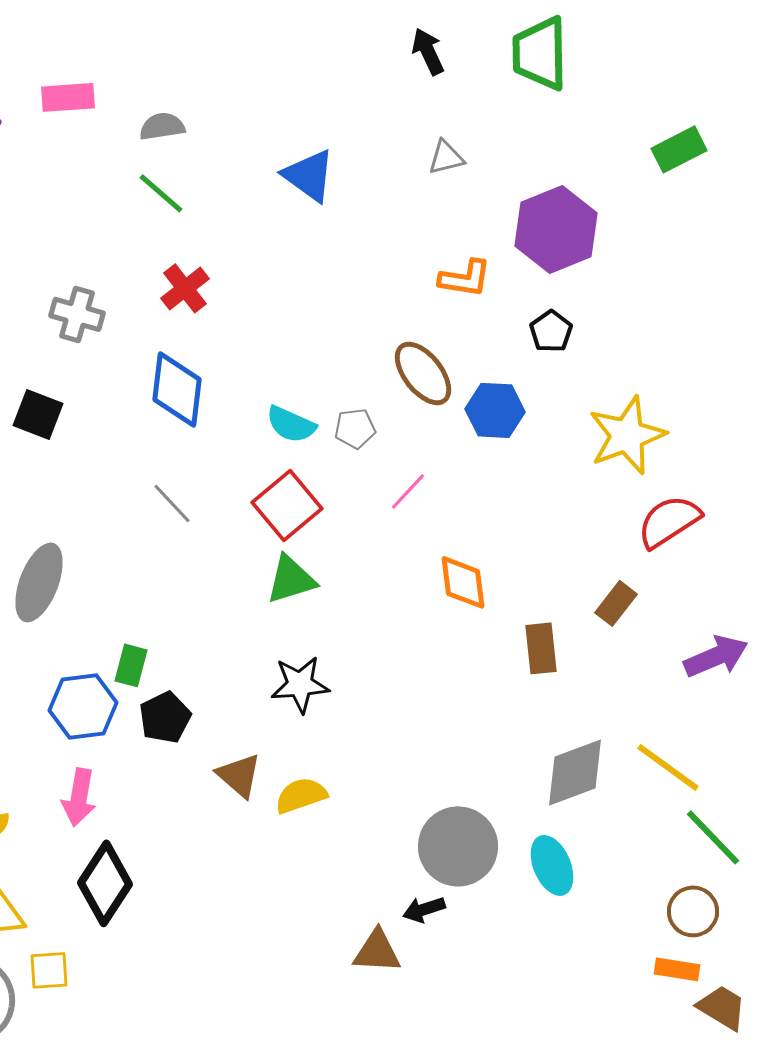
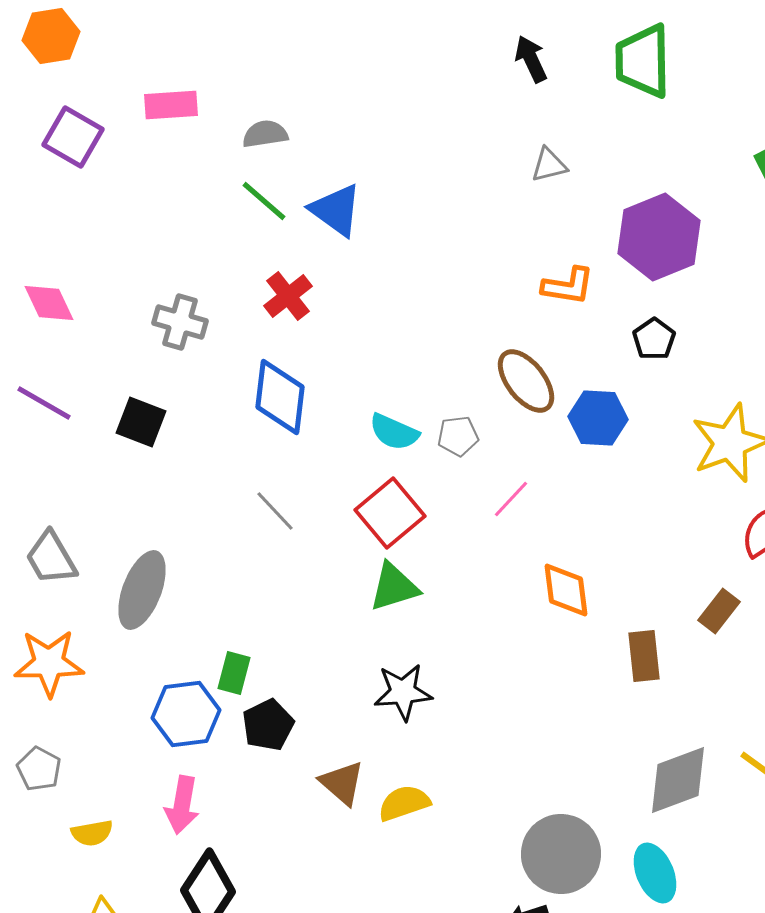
blue triangle: (309, 175) -> (336, 210), moved

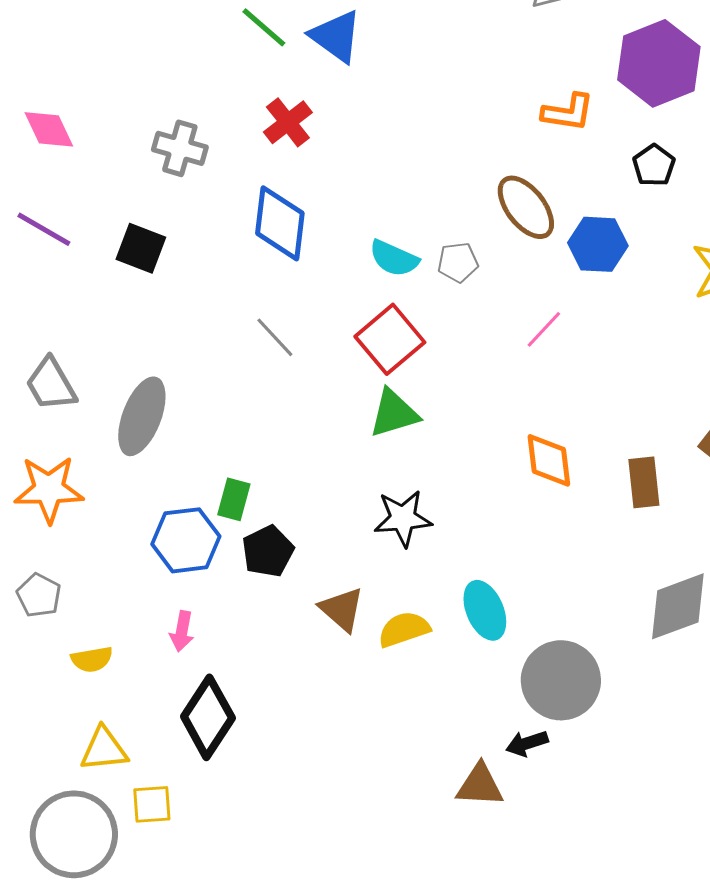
pink line: (511, 499) -> (544, 329), moved
orange diamond: (566, 590) -> (549, 460), moved
pink arrow: (182, 805) -> (182, 631), size x0.7
cyan ellipse: (655, 873) -> (485, 610), moved

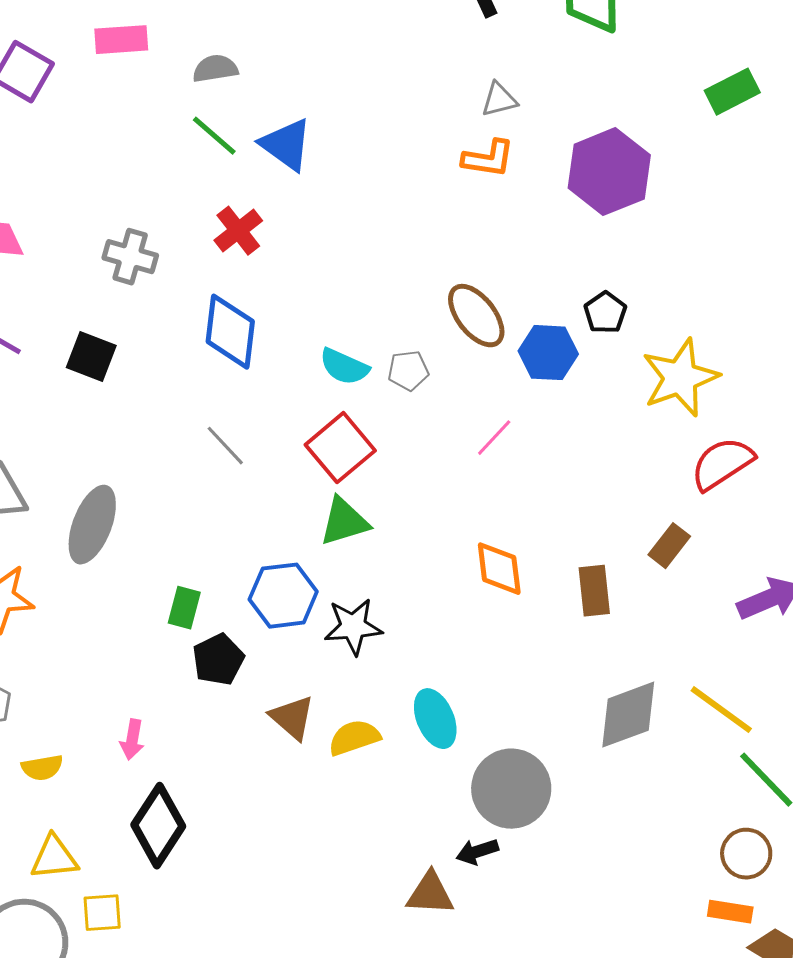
orange L-shape: (568, 112) -> (488, 159), moved
black pentagon: (654, 165) -> (605, 313), moved
blue hexagon: (186, 540) -> (283, 596), moved

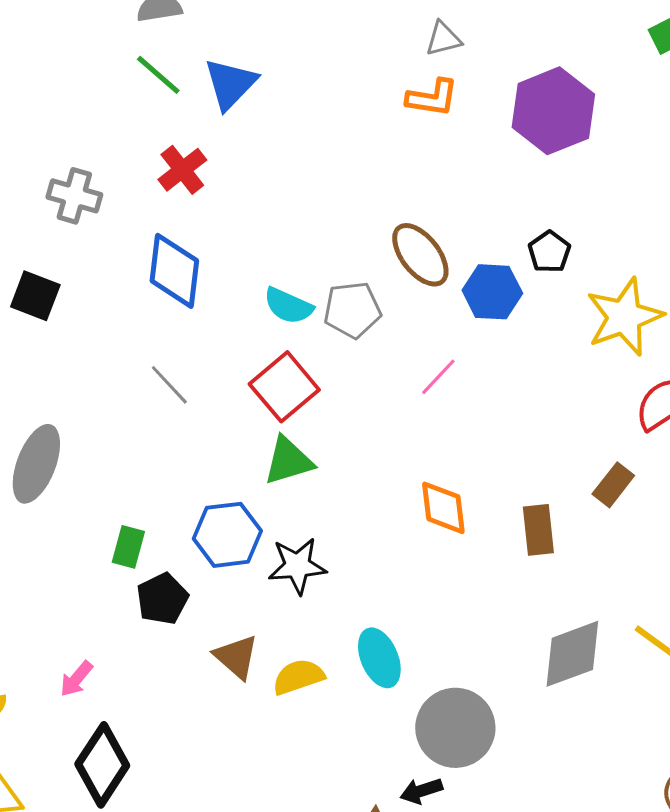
blue triangle: (286, 145) -> (230, 84), turned 38
gray pentagon: (408, 371) -> (352, 310), size x1.4
pink arrow: (132, 740) -> (76, 679), turned 30

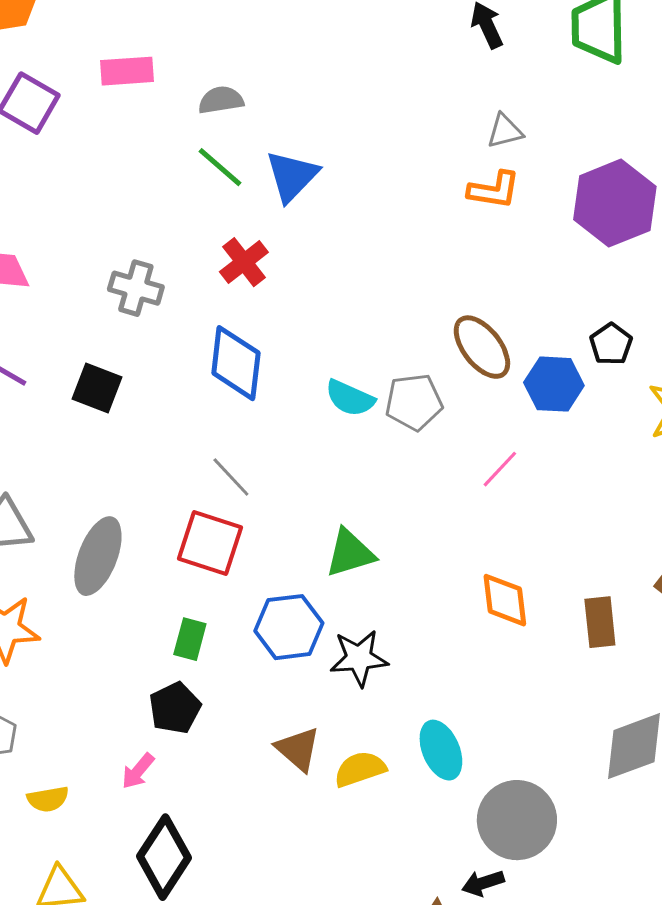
red square: (284, 387) -> (210, 543), moved, turned -32
black pentagon: (162, 599) -> (175, 708), moved

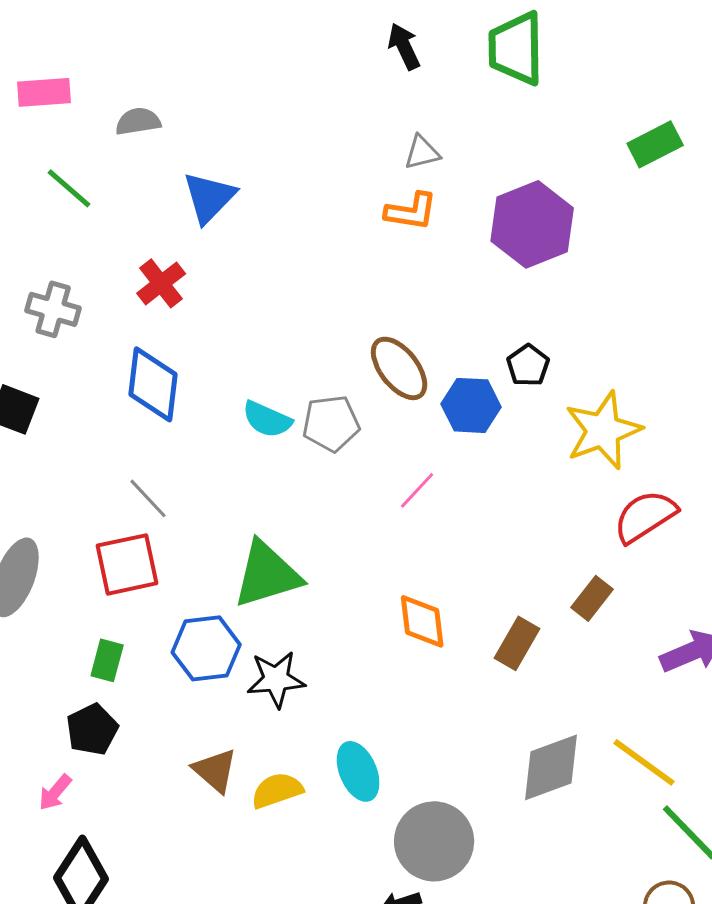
green line: (220, 167) -> (69, 188), moved
red square: (210, 543) -> (127, 564), turned -30
green triangle: (350, 553) -> (267, 574), size x1.4
brown rectangle: (600, 622) -> (517, 643), turned 36

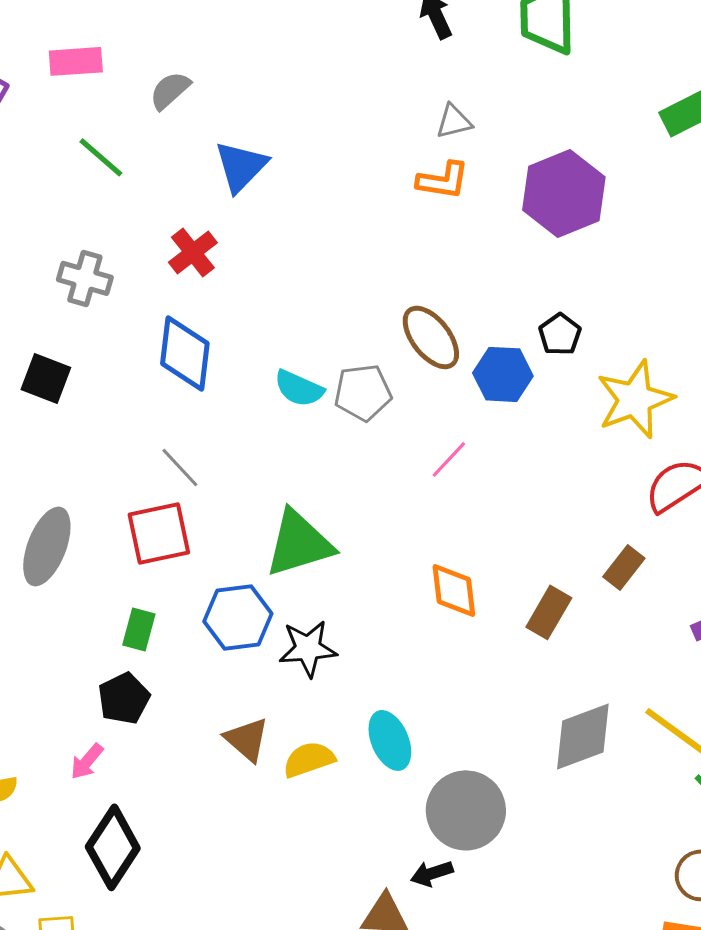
gray semicircle: (138, 121) -> (170, 90), turned -33

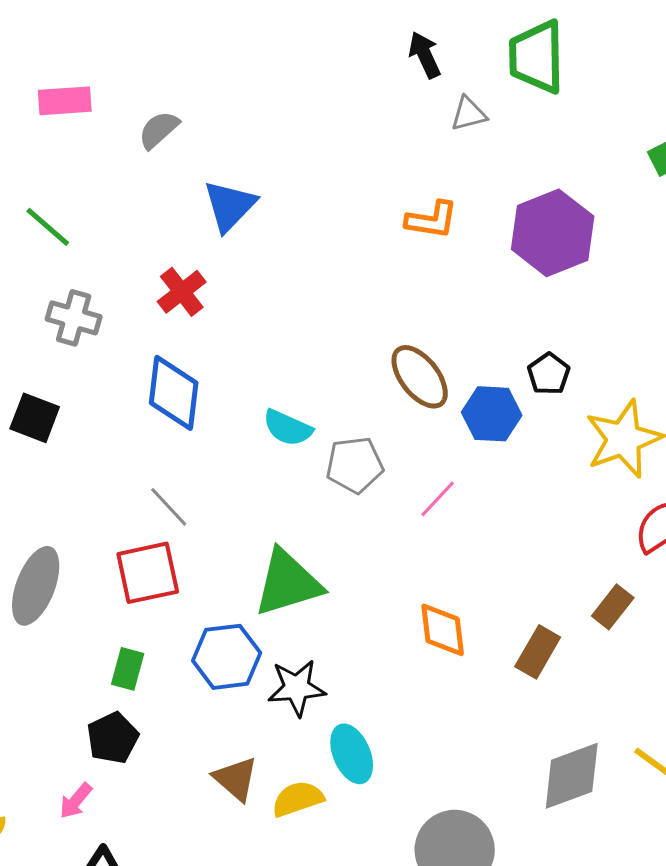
gray triangle: (454, 121) -> (469, 114), moved
green line: (101, 157) -> (48, 227), moved
gray pentagon: (363, 392) -> (355, 465), moved
cyan ellipse: (390, 740) -> (352, 754), moved

